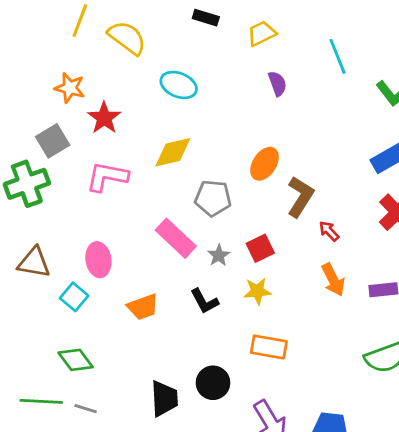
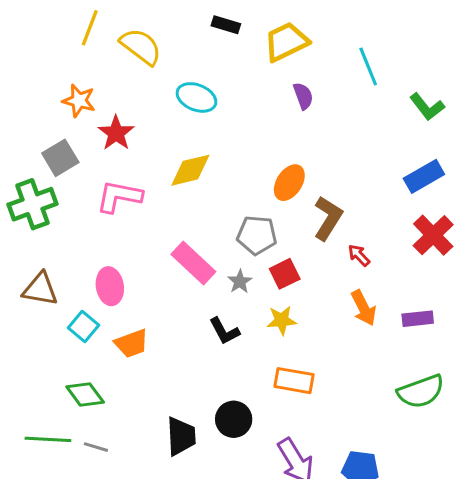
yellow trapezoid: (262, 33) -> (286, 42), size x1.4
gray pentagon: (213, 198) -> (257, 235), moved
orange trapezoid: (143, 307) -> (132, 343), moved

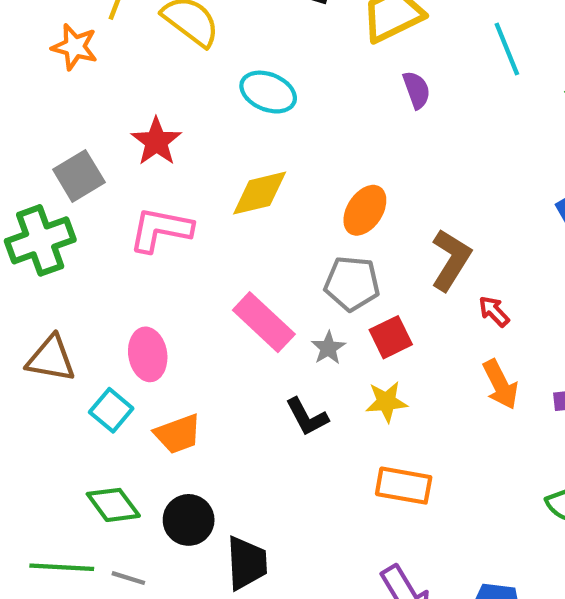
orange star: (79, 101) -> (75, 47), moved
orange ellipse: (289, 183) -> (365, 210), moved
black circle: (234, 419) -> (189, 520), moved

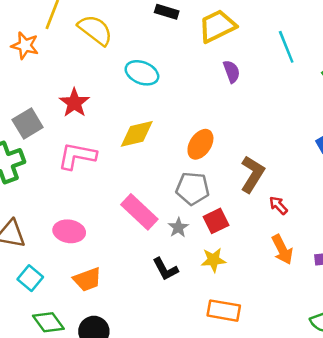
pink ellipse: (148, 354) -> (69, 231), turned -72
cyan square: (111, 410) -> (30, 278), moved

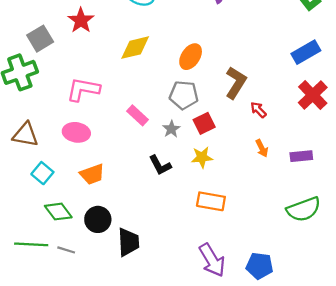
pink L-shape: (77, 156) -> (83, 89), moved
pink rectangle: (139, 212) -> (137, 115), size x0.7
orange arrow: (282, 250) -> (262, 148), size x0.7

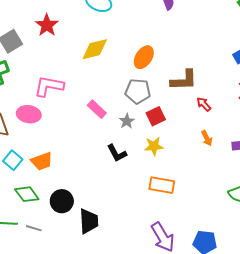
brown L-shape: (236, 83) -> (184, 80), turned 56
pink ellipse: (76, 132) -> (29, 114), moved
orange trapezoid: (92, 174) -> (42, 161), moved

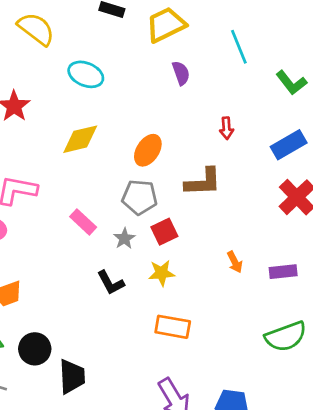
red arrow: (204, 104) -> (226, 128), moved, turned -140

